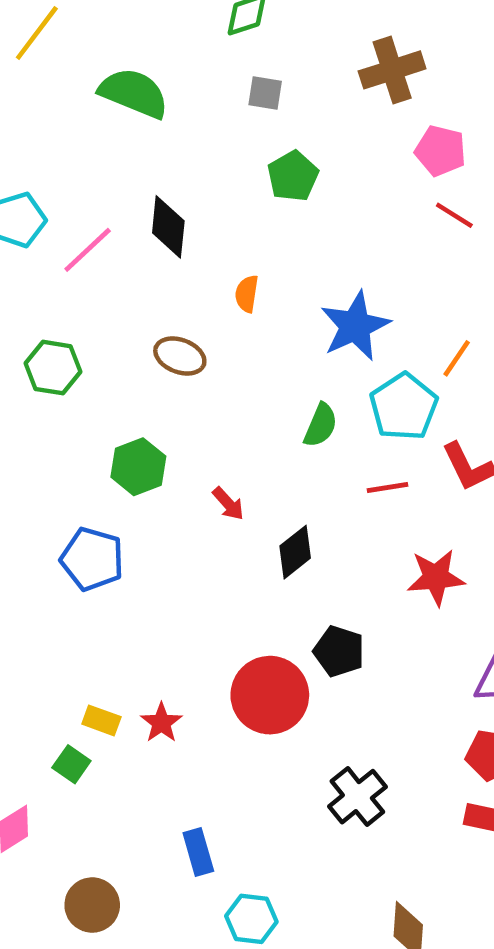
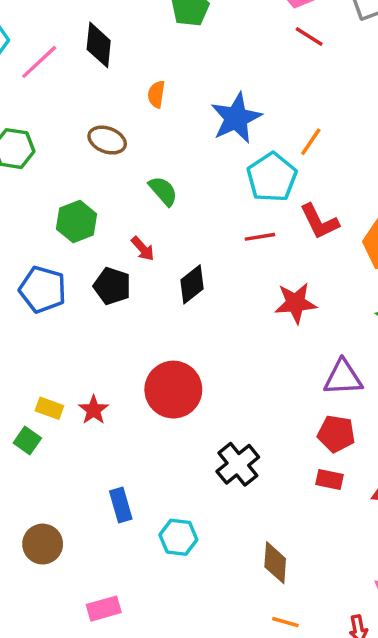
green semicircle: (321, 425) -> (163, 191), moved, turned -64
black pentagon: (339, 651) -> (112, 286), moved
cyan hexagon: (251, 919) -> (178, 537), moved

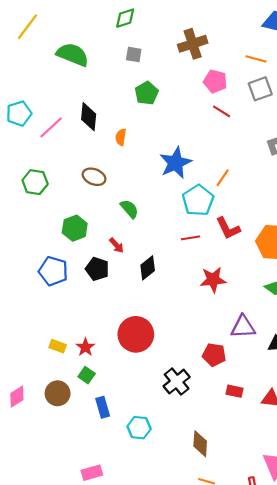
orange semicircle: (156, 94) -> (121, 137), moved
red pentagon: (336, 434) -> (214, 355), moved
green square: (27, 440) -> (87, 375), moved
brown circle: (43, 544) -> (58, 393), moved

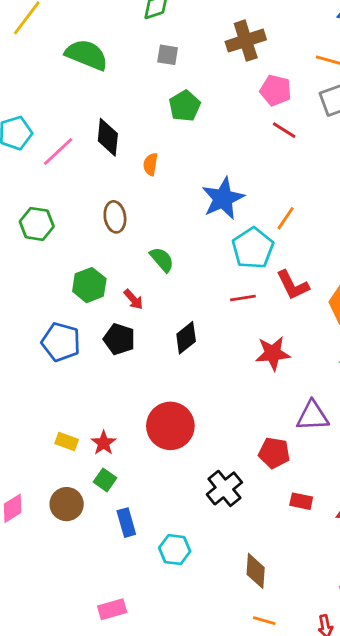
brown ellipse: (94, 177) -> (115, 217), turned 60
red arrow: (117, 245) -> (133, 299), moved

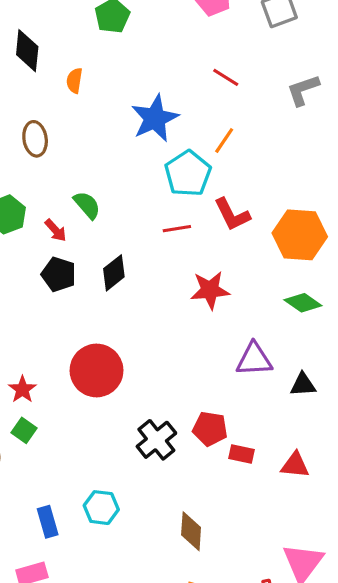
red line: (284, 130) -> (226, 77), moved
green semicircle: (162, 260) -> (87, 205), moved
black pentagon: (119, 339) -> (59, 274), moved
red pentagon: (274, 453) -> (210, 429), moved
blue rectangle: (126, 523) -> (48, 522), moved

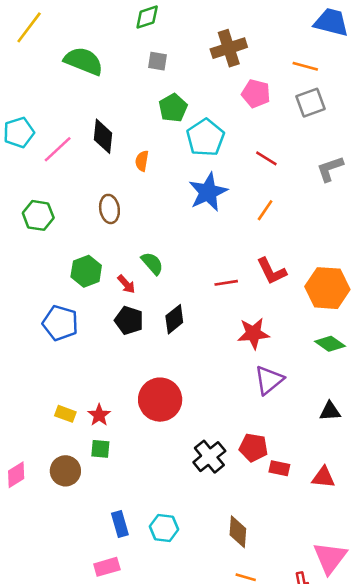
cyan pentagon: (188, 174) -> (205, 138), moved
purple triangle: (254, 359) -> (269, 380), moved, turned -36
green square: (24, 430) -> (100, 449), turned -30
cyan hexagon: (101, 508) -> (164, 528), moved

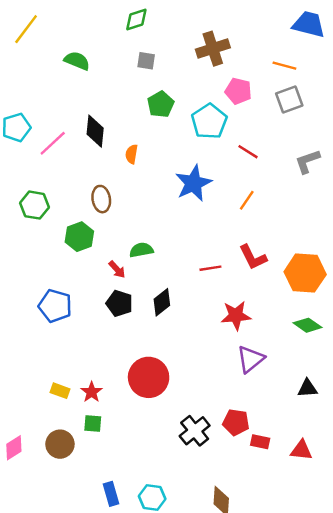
green semicircle: (84, 61) -> (77, 61), size x0.7
cyan pentagon: (205, 138) -> (209, 121), moved
green semicircle: (152, 263) -> (141, 250), turned -60
green hexagon: (86, 271) -> (79, 237), moved

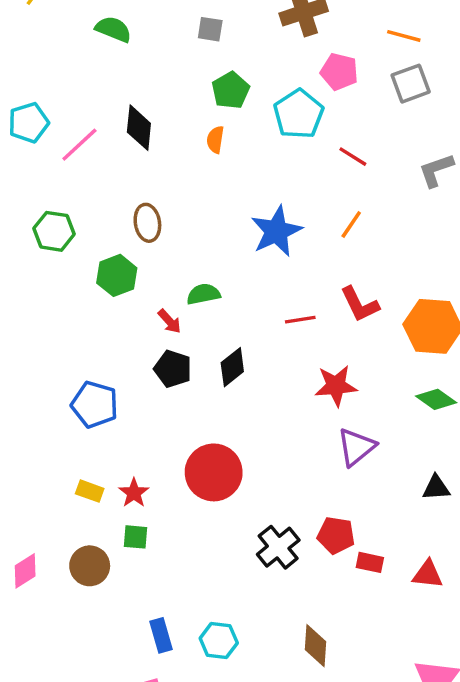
orange semicircle: (132, 154) -> (215, 140), moved
blue star: (193, 183) -> (276, 231), moved
blue pentagon: (55, 306) -> (95, 404), moved

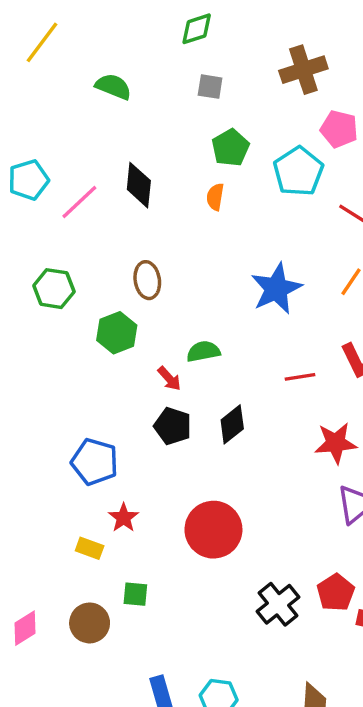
red star: (134, 493) -> (124, 518), moved
red pentagon: (336, 535) -> (336, 592), turned 30

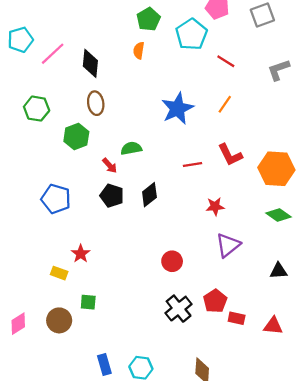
black diamond: (139, 185) -> (90, 63), moved
red star: (336, 443) -> (215, 206), size x0.7
blue pentagon: (95, 462) -> (56, 199), moved
red circle: (213, 530) -> (172, 261), moved, size x0.6

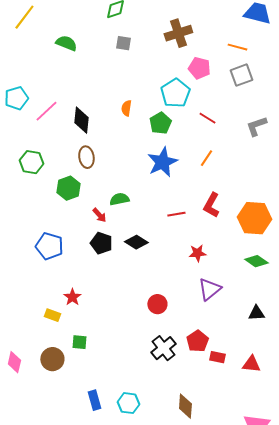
green pentagon: (148, 19) -> (160, 123), moved
red L-shape: (230, 155) -> (211, 205), turned 55
black diamond: (149, 195) -> (136, 242), turned 70
pink diamond: (18, 324) -> (14, 362), turned -45

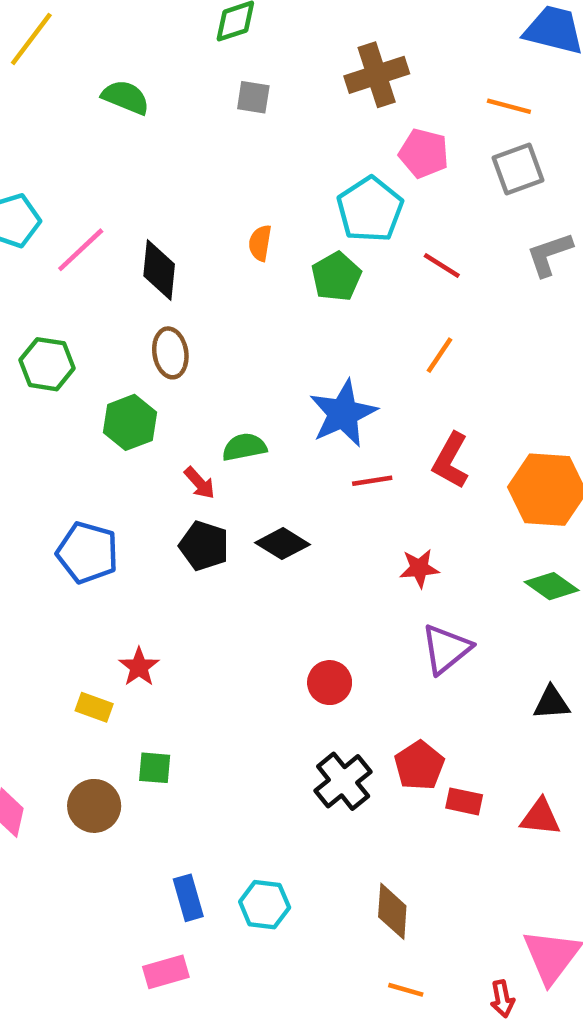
gray L-shape: (256, 126) -> (549, 254), moved
blue star: (162, 162) -> (343, 413), moved

